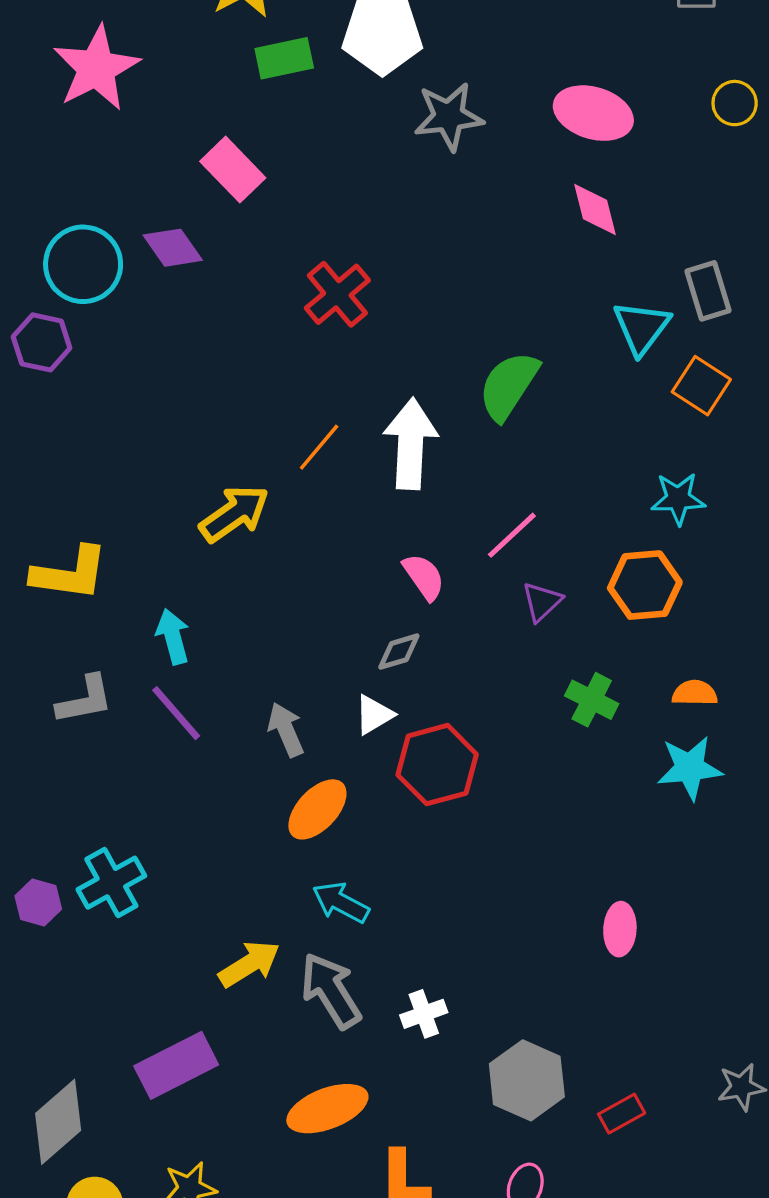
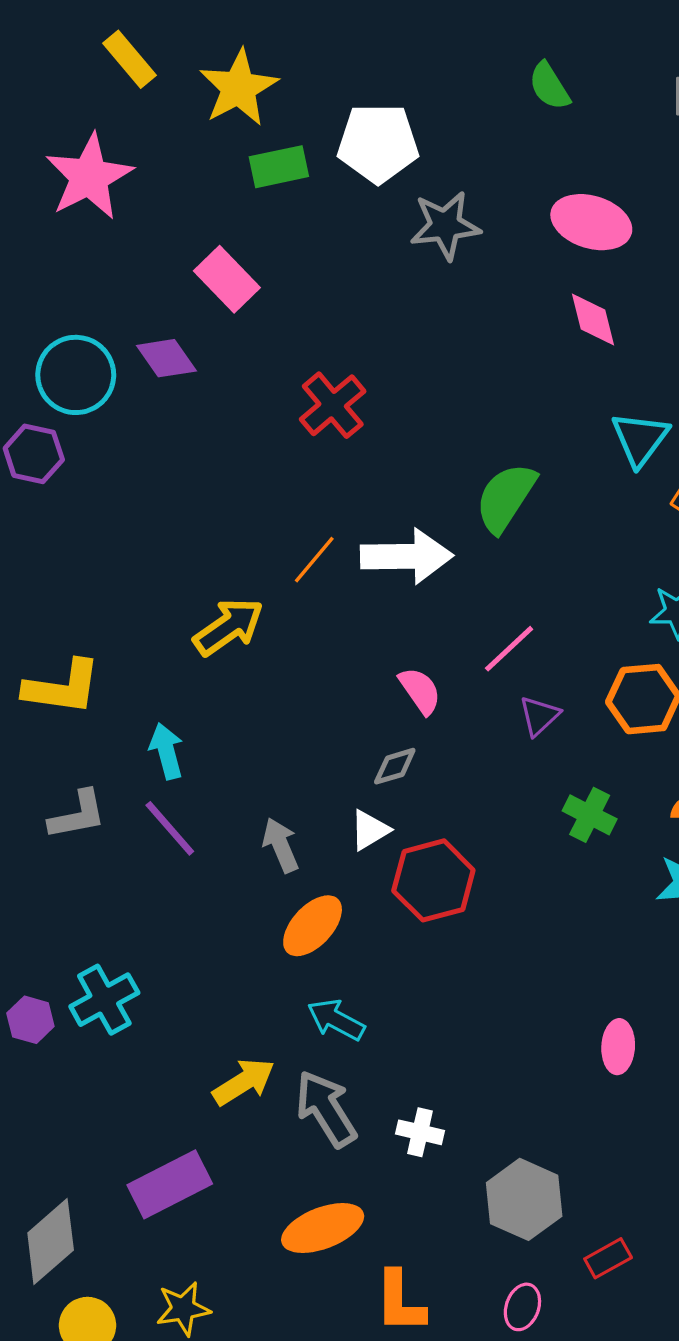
white arrow: (411, 444) -> (407, 556), turned 86
white cross: (424, 1014) -> (420, 1132), turned 33
red rectangle: (622, 1114) -> (608, 1258), moved

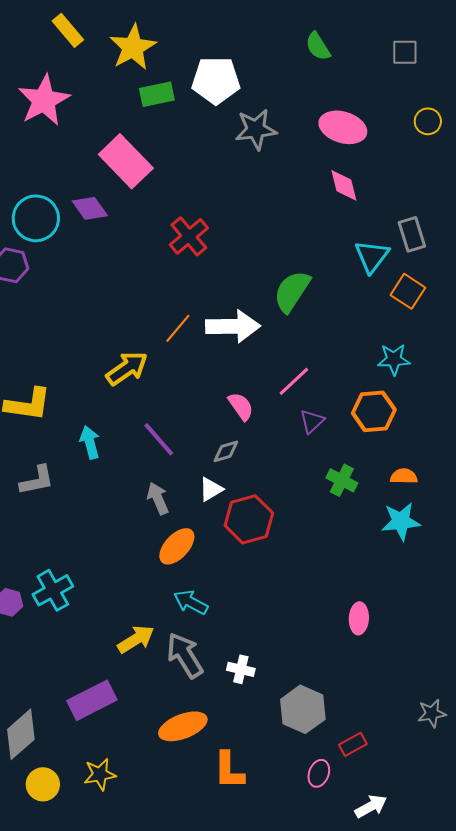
pink rectangle: (227, 279) -> (126, 161), size x1.4
purple line: (170, 828) -> (159, 439), moved
pink ellipse: (522, 1307) -> (319, 773), moved

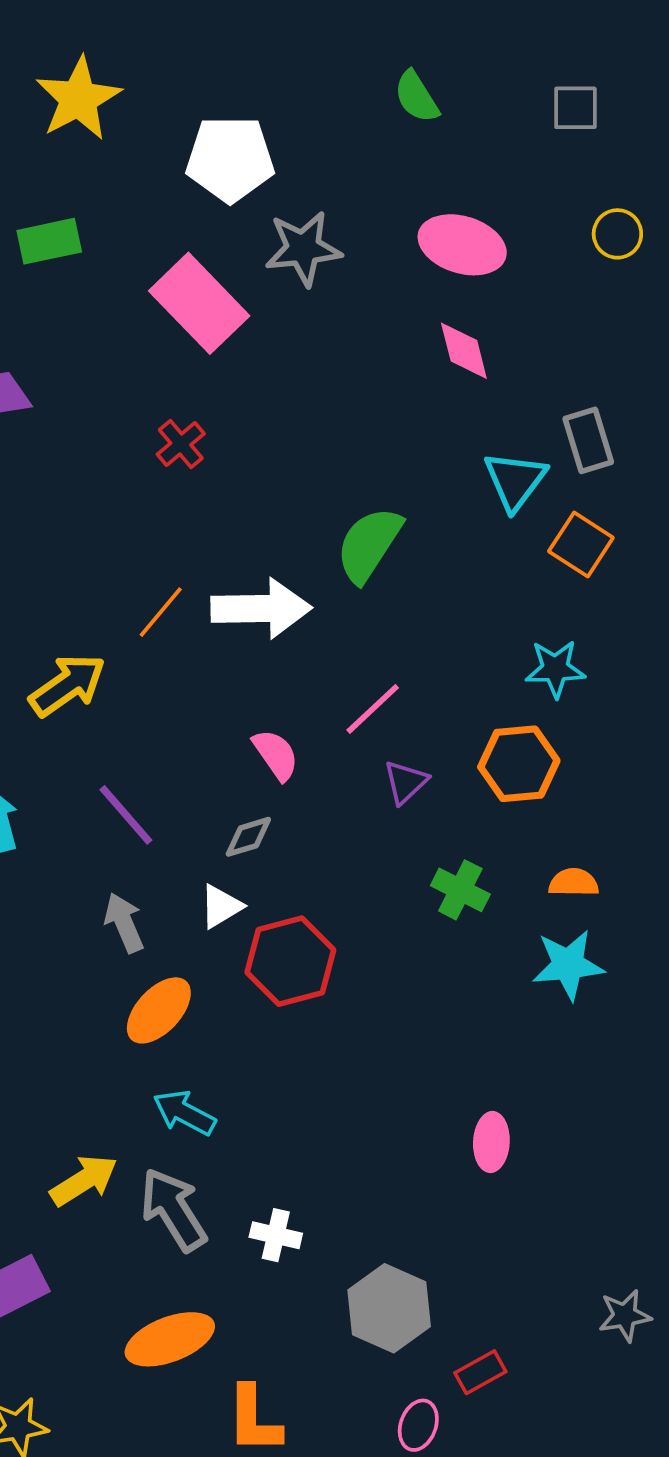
green rectangle: (157, 94) -> (49, 241), moved
pink rectangle: (126, 161) -> (199, 303), moved
red cross: (189, 236) -> (181, 444), size x0.7

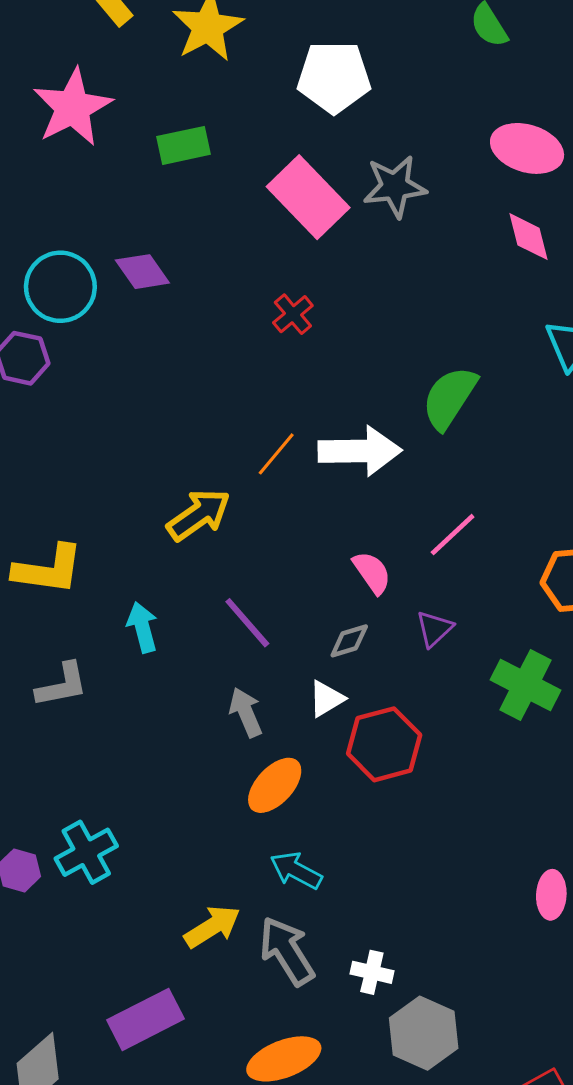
gray star: (303, 248) -> (395, 186), moved
purple triangle: (406, 782) -> (434, 629), moved
green cross: (460, 890) -> (525, 685), size x1.4
gray hexagon: (389, 1308) -> (424, 1033), moved

